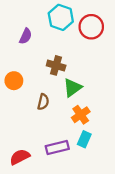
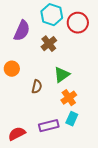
purple semicircle: (26, 36) -> (22, 31), size x1.5
brown cross: (56, 65) -> (49, 44), moved, turned 35

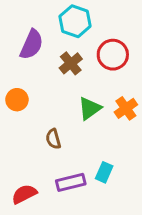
red circle: (78, 23) -> (113, 55), moved
brown semicircle: (37, 87) -> (53, 139), moved, turned 152
orange cross: (69, 98) -> (126, 108), moved

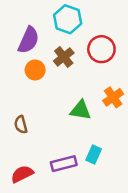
orange circle: (17, 100) -> (35, 70), moved
green triangle: (90, 108) -> (81, 110), moved, turned 45
brown semicircle: (53, 139) -> (21, 125), moved

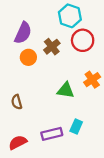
cyan hexagon: (68, 19) -> (70, 16), moved

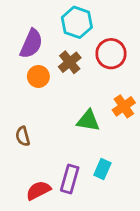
cyan hexagon: (70, 16) -> (77, 22), moved
purple rectangle: (52, 134) -> (70, 179), turned -60
red semicircle: (18, 142) -> (38, 190), moved

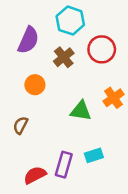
orange circle: (38, 76) -> (35, 85), moved
brown semicircle: (23, 136) -> (21, 125), turned 42
cyan rectangle: (102, 169) -> (94, 155), turned 48

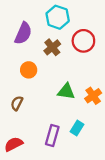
orange cross: (113, 98) -> (93, 96), moved
cyan rectangle: (94, 155) -> (77, 128), turned -40
red semicircle: (35, 175) -> (14, 144), moved

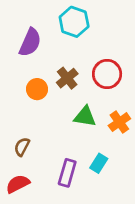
red circle: (83, 41) -> (107, 74), moved
brown cross: (52, 47) -> (67, 78), moved
brown semicircle: (17, 103) -> (22, 147), moved

